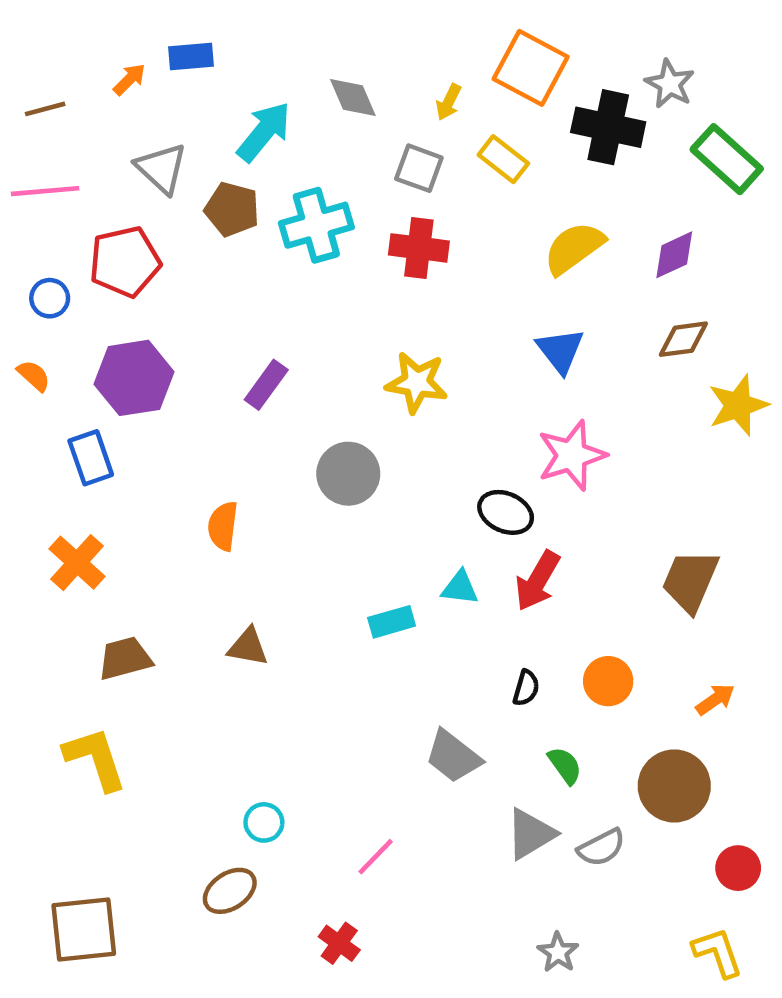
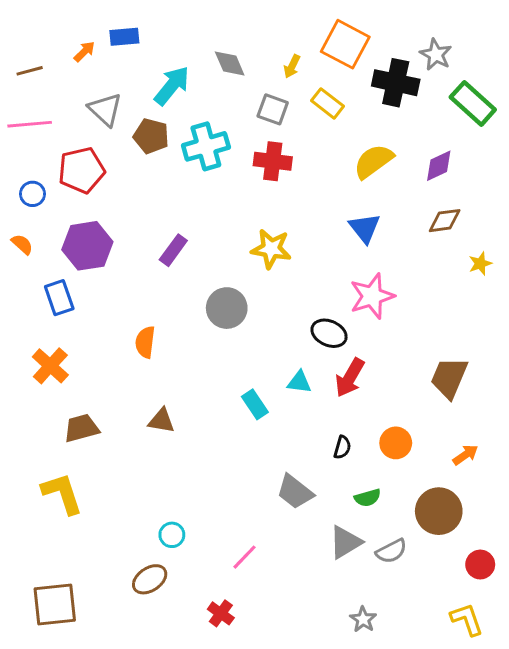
yellow star: (738, 405) -> (480, 264), size x0.6
cyan rectangle: (392, 622) -> (255, 404), turned 72
green semicircle: (565, 765) -> (368, 498), turned 110

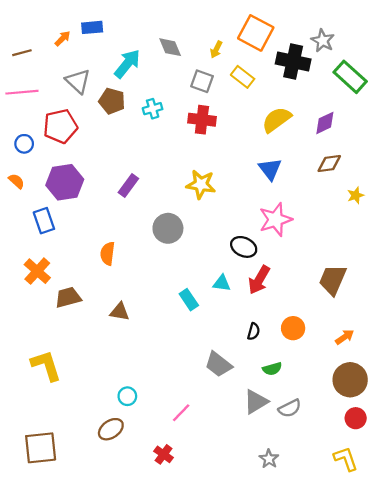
cyan cross: (206, 146) -> (153, 109), size x0.6
brown trapezoid: (81, 428) -> (68, 297), moved
brown circle: (439, 511) -> (350, 380), moved

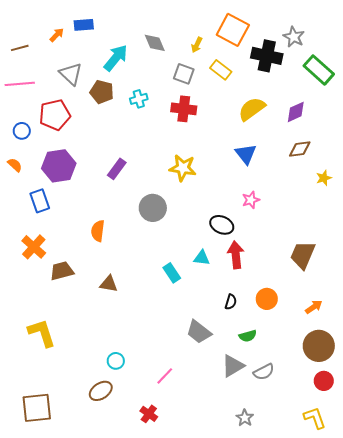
pink star: (275, 220) -> (251, 200), size x0.6
red arrow: (259, 280) -> (236, 255), turned 144

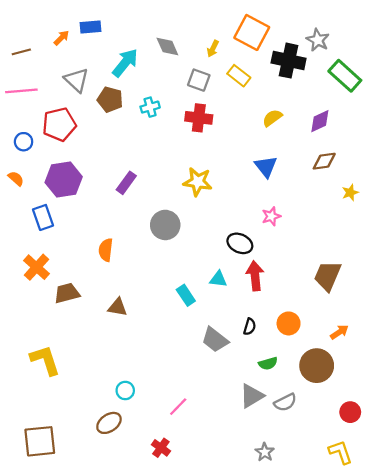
yellow semicircle: (252, 109) -> (272, 118), size x0.7
gray trapezoid: (199, 332) -> (215, 340), moved
brown circle: (319, 346) -> (317, 366), moved

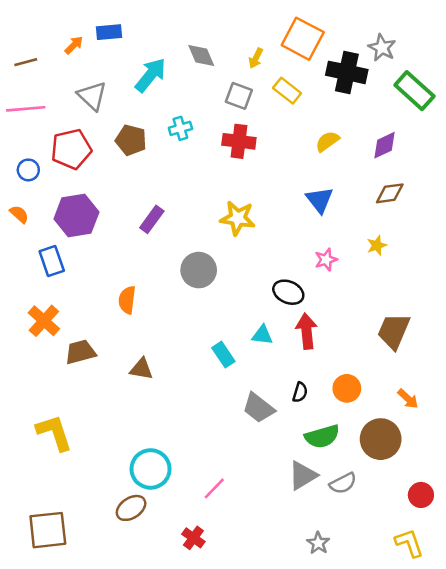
brown pentagon: (110, 100) -> (131, 140), moved
yellow star: (350, 193) -> (377, 245), moved
orange arrow: (339, 332) -> (408, 399), turned 78
green semicircle: (268, 363) -> (322, 436), size x1.5
cyan circle: (125, 390) -> (151, 469), size x1.8

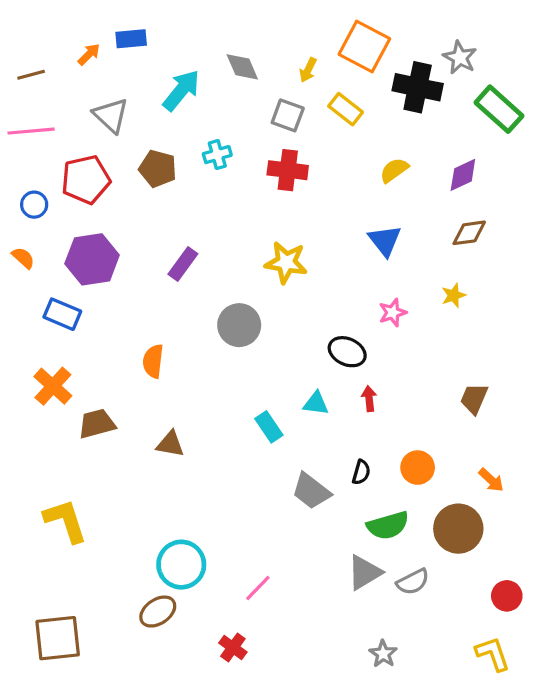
blue rectangle: (52, 261) -> (62, 314), turned -48
red arrow: (307, 331) -> (369, 399), size x0.6
brown trapezoid: (394, 331) -> (474, 399), size x0.7

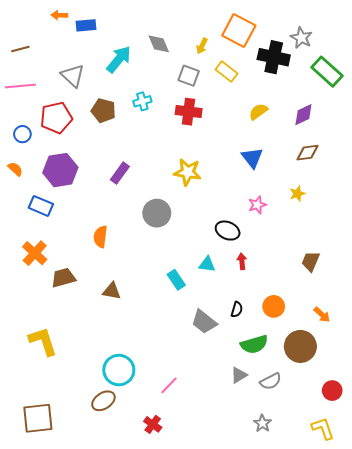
orange arrow: (89, 54) -> (59, 15), moved, turned -133
gray triangle: (364, 572) -> (239, 375), size x0.7
gray star: (383, 654) -> (262, 423), moved

